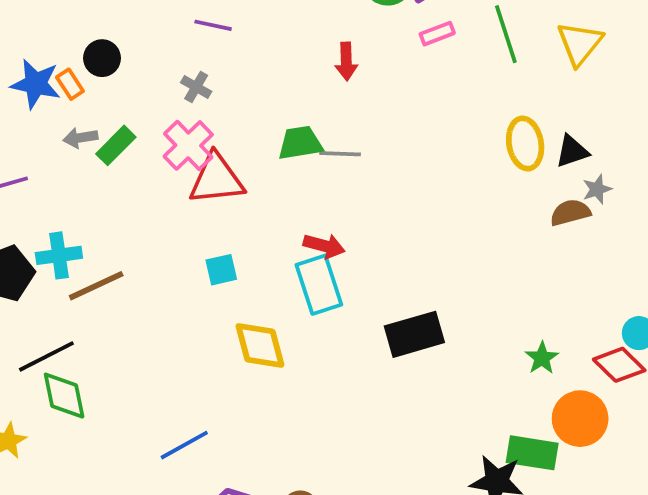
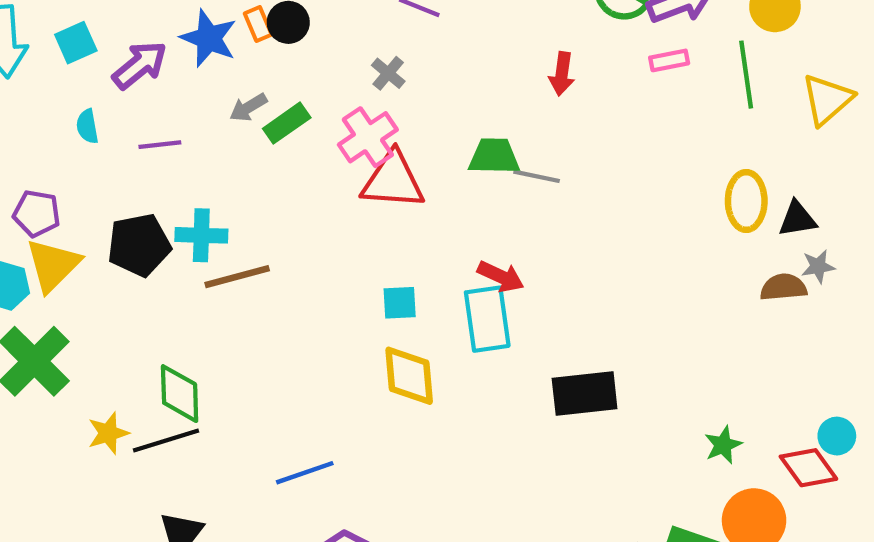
orange rectangle: (70, 84) -> (258, 24), moved
gray arrow: (80, 138) -> (248, 107), turned -32
cyan square: (221, 270) -> (400, 303), moved
black line: (46, 356) -> (166, 440), moved

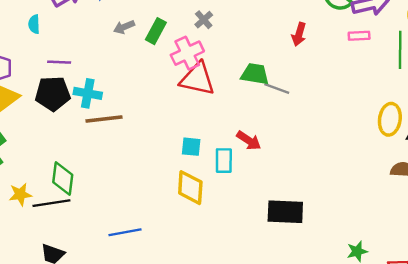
green rectangle: (287, 123) -> (156, 31), moved, turned -35
purple line: (160, 145) -> (59, 62), moved
cyan rectangle: (487, 319) -> (224, 161), moved, size x0.7

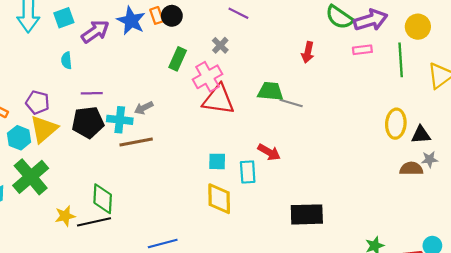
gray arrow: (124, 27) -> (144, 108), moved

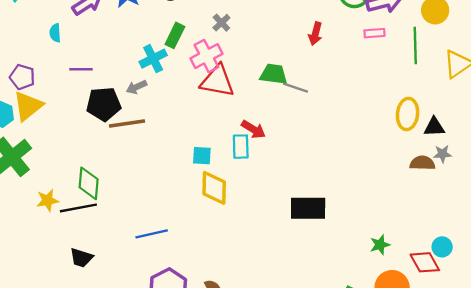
cyan cross: (120, 120) -> (153, 59), moved, turned -35
black pentagon: (88, 122) -> (104, 104), moved
red arrow: (269, 152) -> (254, 129), moved
cyan square: (217, 161) -> (202, 156), moved
cyan rectangle: (248, 172) -> (241, 147), moved

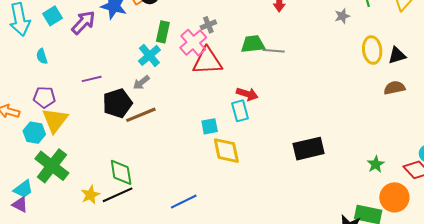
gray cross: (221, 23) -> (208, 25), moved, turned 35
cyan semicircle: (55, 33) -> (42, 56), moved
gray star: (442, 154) -> (342, 16), moved

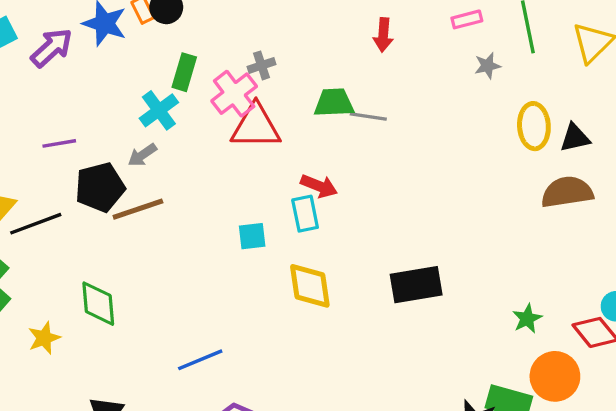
brown semicircle: (394, 88) -> (567, 192), size x1.4
yellow diamond: (226, 151) -> (310, 286), moved
black line: (118, 195) -> (36, 224), moved

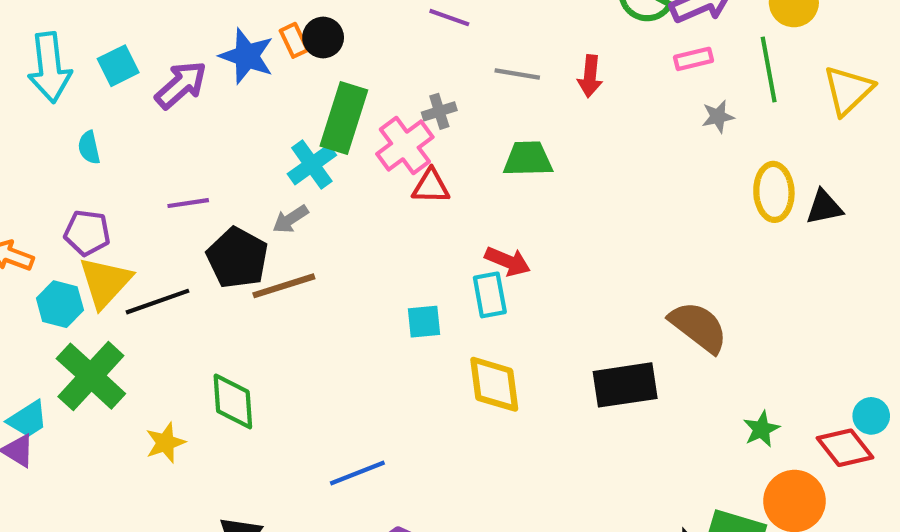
green rectangle: (184, 72) -> (344, 118), size x1.5
gray line: (368, 116) -> (517, 74), moved
red triangle: (256, 126) -> (431, 186), size x0.6
black pentagon: (100, 187) -> (237, 258), turned -30
brown semicircle: (567, 192) -> (698, 327), moved, turned 45

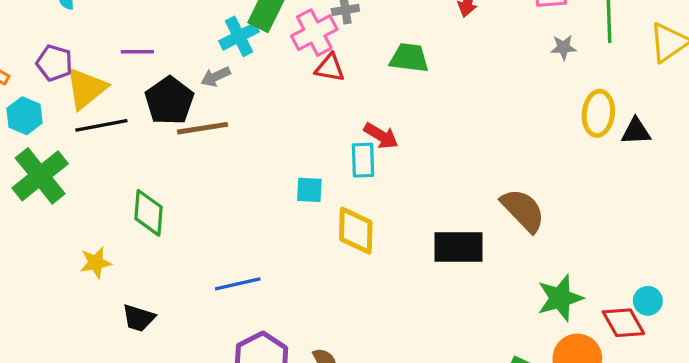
yellow triangle: (105, 282) -> (86, 89), moved
cyan square: (424, 322) -> (309, 190), moved
green star: (761, 429) -> (560, 298), size x1.6
yellow star: (165, 443) -> (96, 263), moved

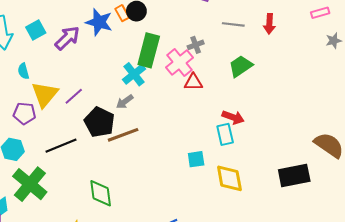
purple line: (137, 52) -> (74, 96), turned -30
green trapezoid: (409, 58) -> (241, 66), turned -30
yellow triangle: (86, 89) -> (45, 94), moved

